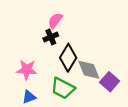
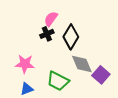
black diamond: (68, 58) -> (71, 37), moved

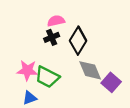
pink semicircle: (51, 19) -> (56, 21), turned 42
green trapezoid: (58, 81) -> (47, 77), moved

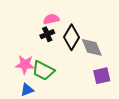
gray diamond: (90, 70) -> (92, 47), moved
purple square: (111, 82) -> (102, 76), turned 36

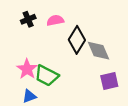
black cross: (47, 34) -> (28, 19), moved
pink star: (25, 65) -> (27, 69), turned 30

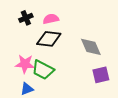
black diamond: (77, 40) -> (49, 39), moved, turned 65
pink star: (27, 69) -> (25, 64), turned -30

